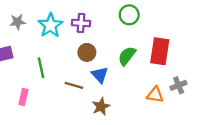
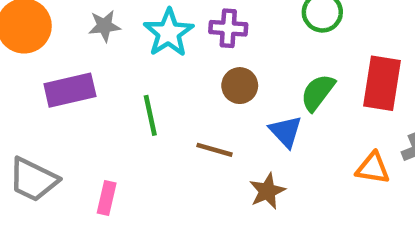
blue triangle: (100, 75) -> (286, 131), moved
pink rectangle: (23, 97) -> (107, 198), moved

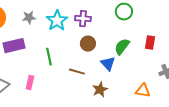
red rectangle: (382, 83) -> (150, 43), size x0.6
orange triangle: (373, 168) -> (143, 91), moved
pink rectangle: (107, 198) -> (30, 83), moved

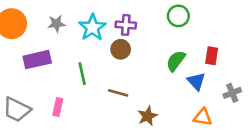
brown circle: (88, 44) -> (121, 49), moved
blue triangle: (108, 64) -> (196, 81), moved

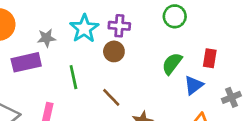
gray star: (56, 24) -> (46, 38), moved
blue triangle: (196, 81) -> (194, 85), turned 36
brown line: (118, 93) -> (111, 97), turned 30

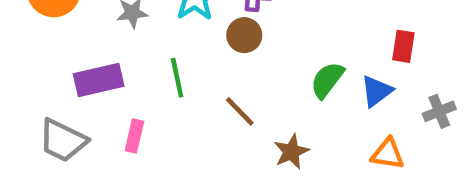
purple rectangle: (26, 62) -> (99, 80), moved
green semicircle: (172, 64) -> (327, 80), moved

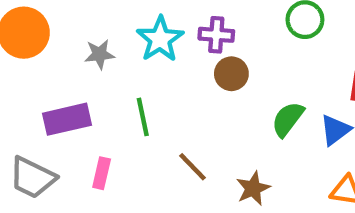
brown circle: (244, 35) -> (231, 74), moved
brown line: (240, 111) -> (192, 167), moved

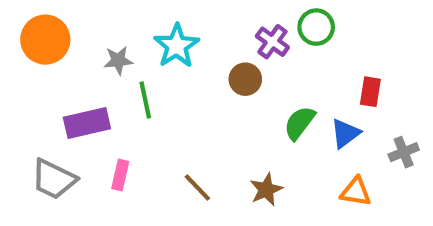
purple cross: (216, 35) -> (272, 42), moved, turned 32
green line: (143, 117) -> (145, 100), moved
brown line: (192, 167) -> (197, 188), moved

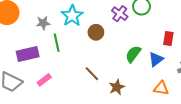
brown circle: (245, 79) -> (96, 32), moved
pink rectangle: (120, 175) -> (44, 80), turned 40
brown line: (197, 188) -> (92, 74), moved

